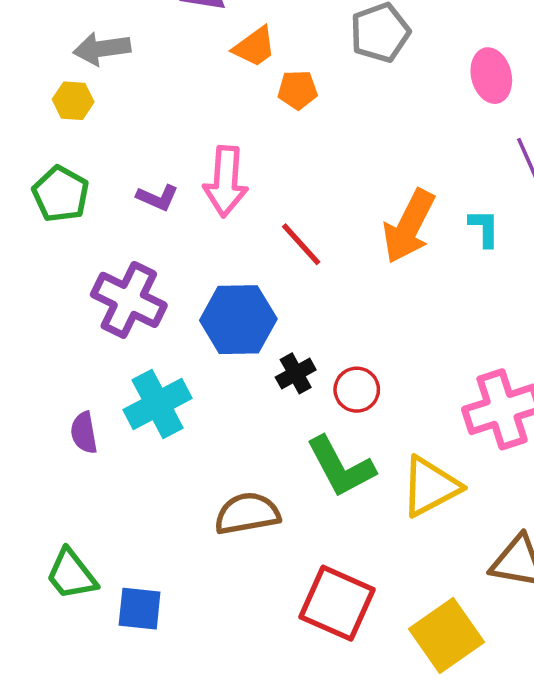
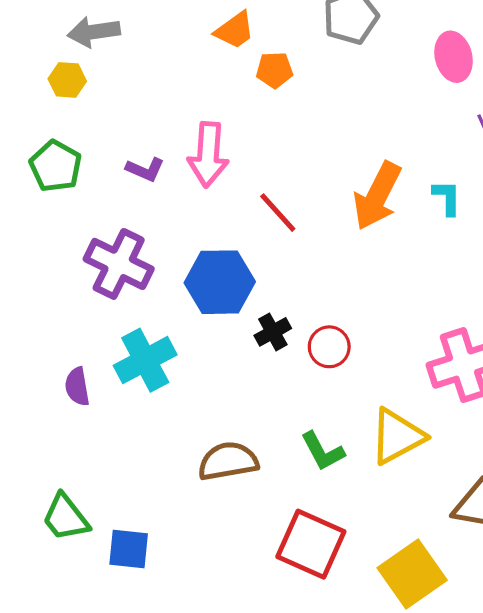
green L-shape: (341, 467) -> (323, 451), moved, size x0.7

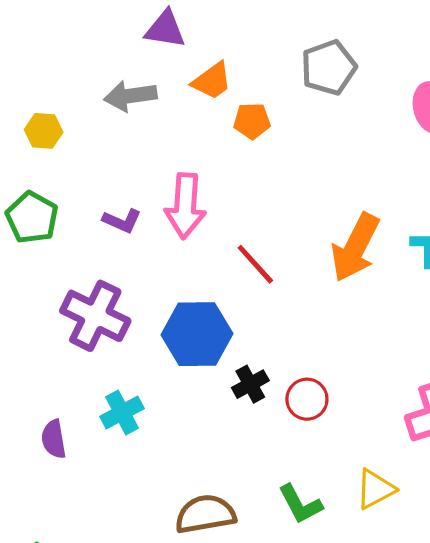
gray arrow: (94, 32) -> (130, 96), moved
cyan cross: (145, 360) -> (122, 412), size x0.7
yellow triangle: (397, 436) -> (375, 489), size x0.7

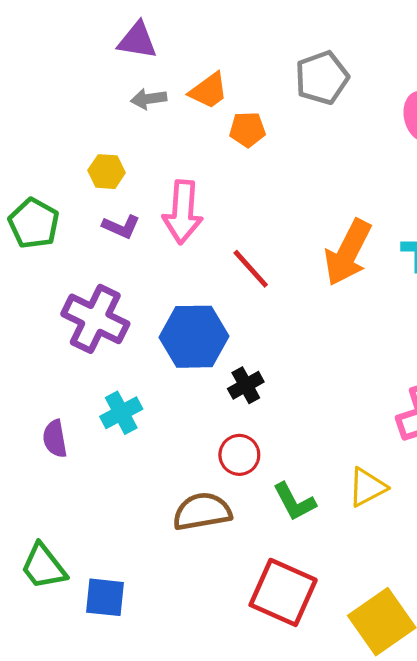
purple triangle: (165, 29) -> (137, 40), moved
gray arrow: (130, 96) -> (149, 99), moved, size x0.7
yellow hexagon: (44, 131) -> (107, 172), moved
red circle: (307, 399) -> (239, 455), moved

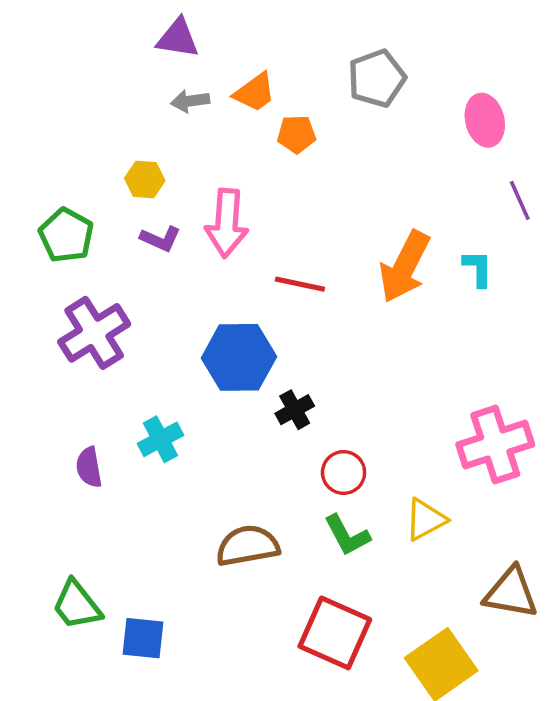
red line: (251, 269) -> (300, 284), turned -36
purple cross: (95, 319) -> (94, 333), moved, turned 32
red circle: (239, 455) -> (344, 472), moved

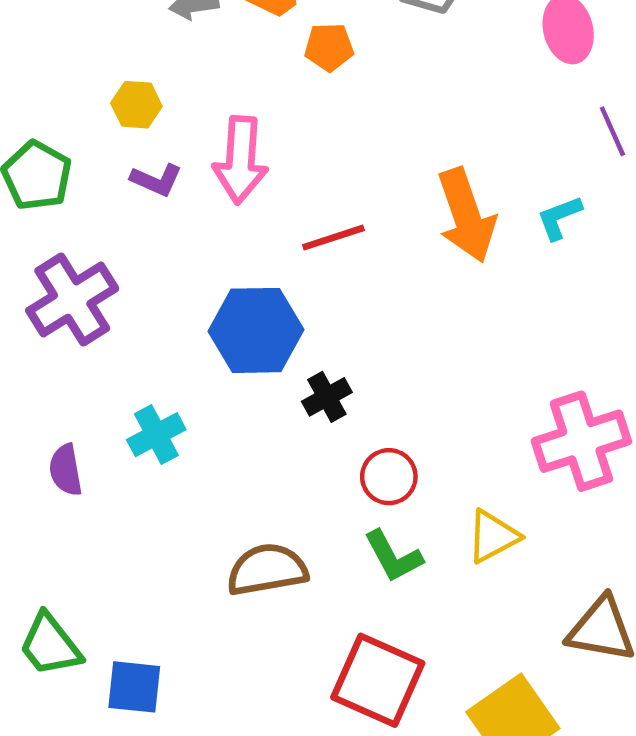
orange arrow: (405, 267) -> (466, 215), turned -46
cyan L-shape: (478, 268) -> (559, 218), turned -111
red line: (300, 284) -> (333, 238), turned -30

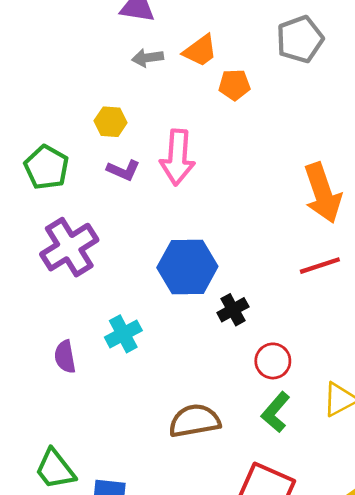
red line: (333, 238) -> (320, 266), moved
green L-shape: (393, 556) -> (276, 412), turned 69

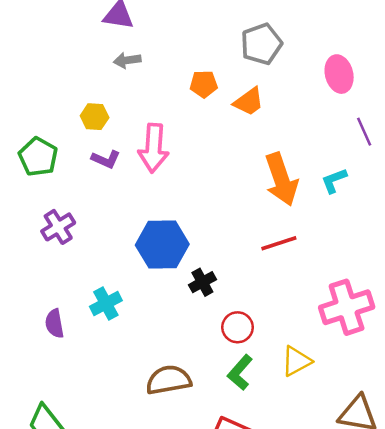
orange trapezoid: (200, 51) -> (249, 102), moved
purple cross: (69, 247) -> (58, 227), size x0.7

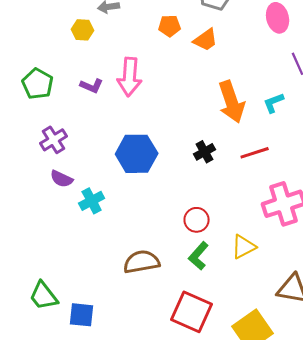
yellow hexagon: (95, 117) -> (83, 30), moved
red line: (279, 243) -> (255, 153), moved
black cross: (202, 282) -> (205, 152), moved
purple semicircle: (54, 324) -> (62, 179), moved, turned -55

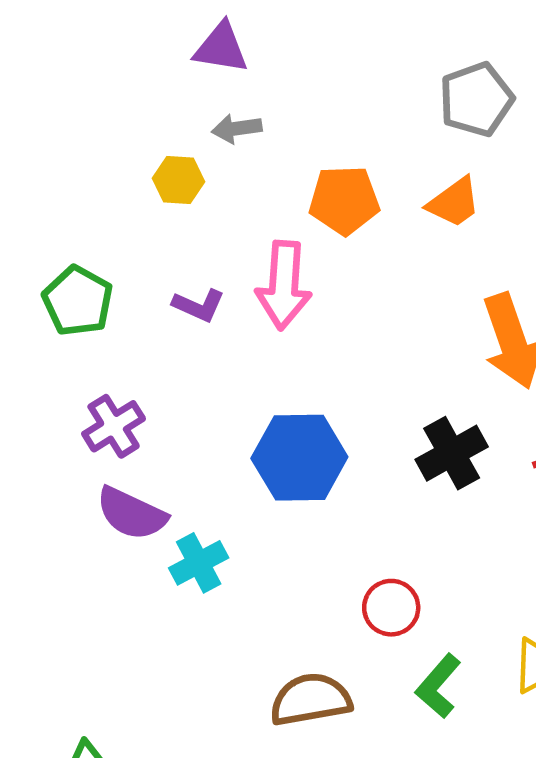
orange pentagon: (170, 26) -> (344, 200), moved, size x1.4
black cross: (205, 152) -> (452, 453), size x1.4
purple semicircle: (62, 179) -> (131, 514), size x1.4
red circle: (197, 220) -> (391, 608), moved

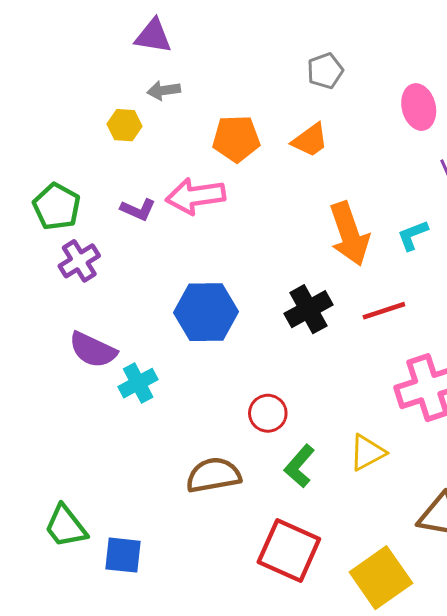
gray pentagon: (476, 99) -> (325, 71), size x0.7
pink arrow: (284, 285) -> (195, 196), turned 78
purple cross: (114, 426) -> (79, 261), moved

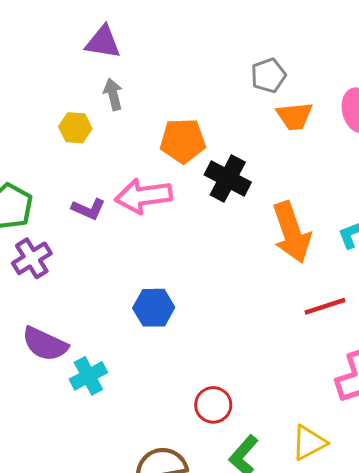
gray arrow: (164, 90) -> (113, 94), turned 84
orange trapezoid: (310, 140) -> (295, 116), moved, turned 30
black cross: (309, 309) -> (228, 179), moved, turned -33
blue hexagon: (206, 312) -> (154, 308), size x0.7

